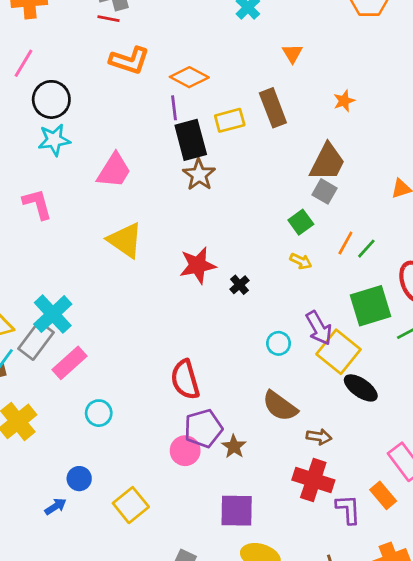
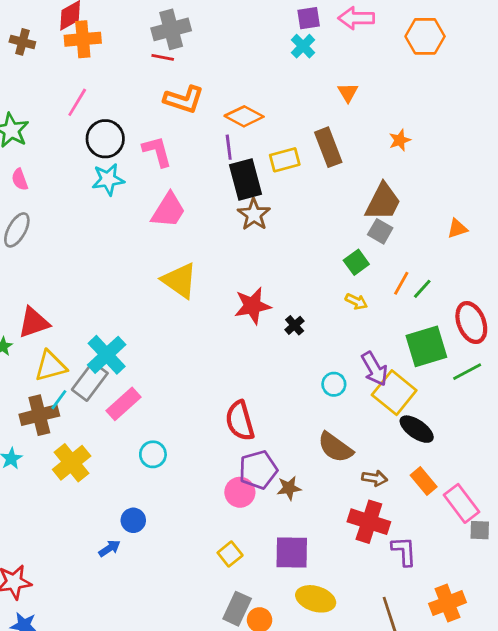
pink L-shape: (37, 204) -> (157, 151), moved
brown star: (234, 447) -> (289, 488), turned 30
orange rectangle: (383, 495) -> (424, 481), moved
yellow square: (131, 505) -> (230, 554), moved, size x0.7

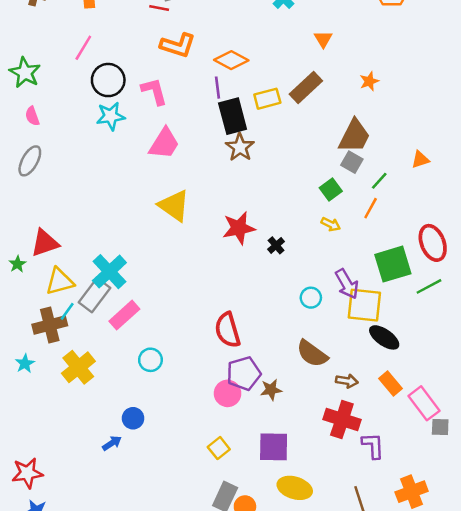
brown rectangle: (328, 147) -> (306, 88), turned 68
green line: (422, 289) -> (379, 181), moved
yellow square: (394, 393) -> (364, 305), turned -33

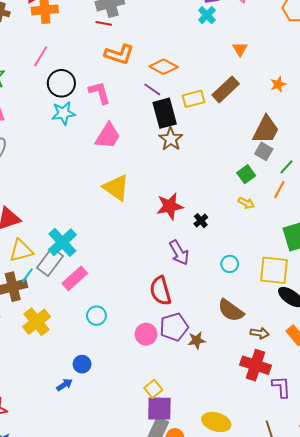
purple line: (218, 88) -> (152, 89), turned -48
purple arrow: (347, 284) -> (179, 253), moved
pink circle: (228, 393) -> (146, 334), moved
purple square: (274, 447) -> (159, 409), moved

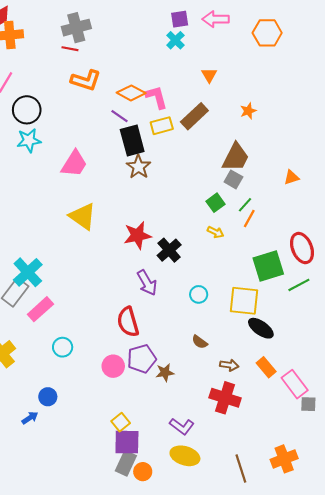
pink L-shape: (100, 93) -> (156, 97), moved
green line: (286, 167) -> (245, 205), moved
black cross: (201, 221) -> (169, 250), size x1.6
brown semicircle: (231, 310) -> (200, 342), size x0.6
purple L-shape: (281, 387) -> (182, 426), moved, turned 130

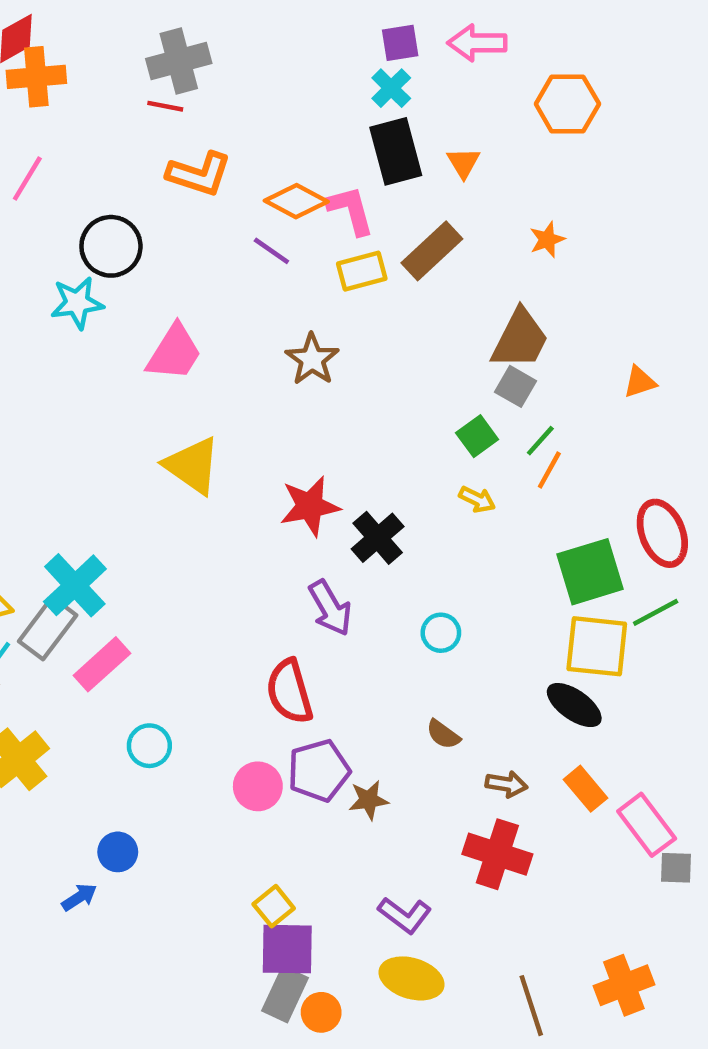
orange hexagon: (267, 33) -> (567, 104), moved
black circle: (27, 110) -> (111, 246), moved
black rectangle: (132, 140) -> (396, 151), moved
yellow square: (244, 301) -> (597, 646), moved

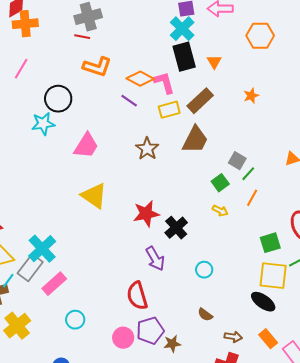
cyan cross: (391, 88) -> (182, 29), size x1.4
brown trapezoid: (520, 339) -> (195, 140), moved
green line: (540, 441) -> (248, 174), moved
green square: (590, 572) -> (270, 243), size x0.7

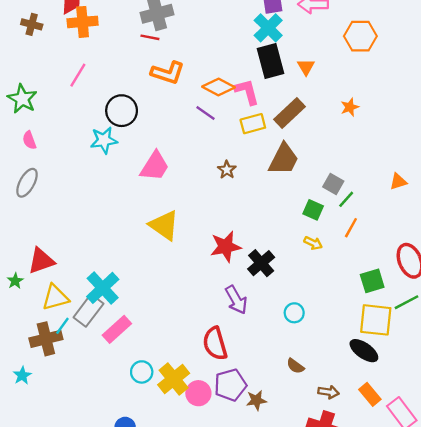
brown star: (147, 149) -> (227, 170), size x0.7
green square: (220, 183) -> (313, 210), turned -30
yellow cross: (17, 326) -> (174, 379), moved

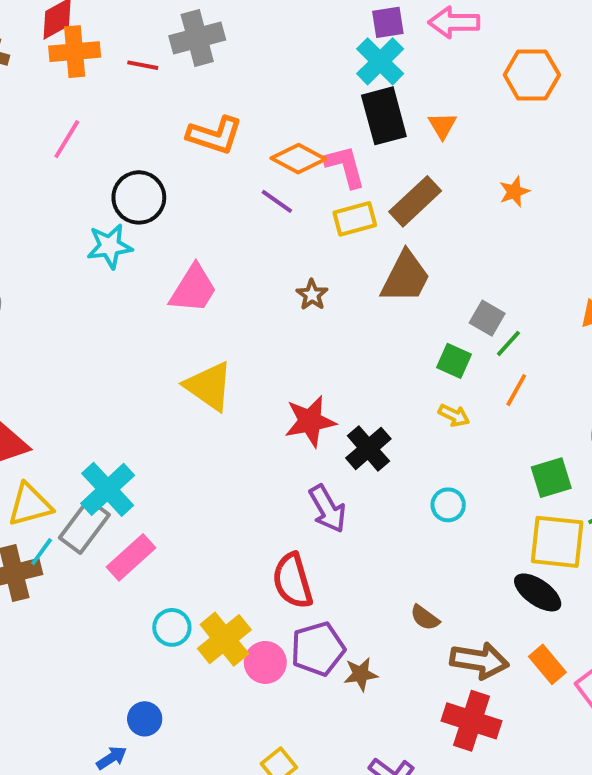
red line: (150, 37) -> (143, 65), moved
cyan circle: (294, 313) -> (448, 505), moved
brown arrow: (328, 392) -> (479, 661), size x1.6

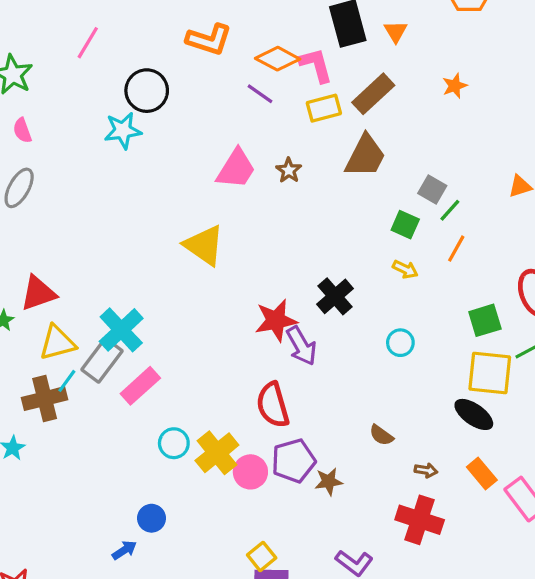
pink trapezoid: (193, 289) -> (236, 169), moved
red star: (310, 421) -> (276, 320), moved
brown arrow: (479, 661) -> (426, 470), size x0.5

